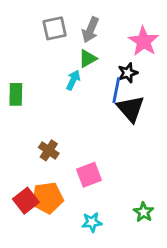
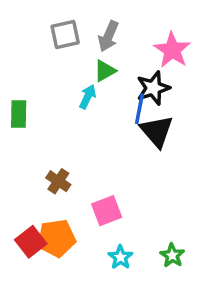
black star: (128, 73) -> (153, 88), size x1.4
cyan star: (92, 222) -> (120, 257), moved, turned -30

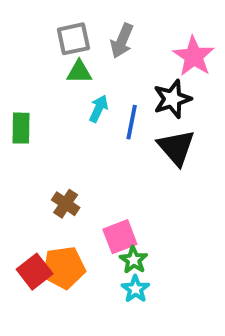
green triangle: (105, 71) -> (79, 72), moved, turned 30
blue line: (139, 109) -> (132, 122), moved
green star: (172, 255) -> (134, 260), moved

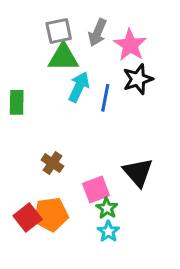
pink star: (194, 56) -> (130, 45), moved
green triangle: (79, 72) -> (63, 57), size x1.5
cyan arrow: (99, 109) -> (79, 87), size x1.4
black triangle: (176, 147) -> (138, 172), moved

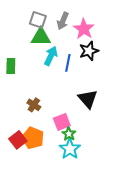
gray square: (59, 31) -> (38, 20), turned 30
black triangle: (138, 172) -> (88, 99), moved
orange pentagon: (51, 214) -> (33, 138), turned 30
cyan star: (108, 231) -> (70, 149), size x1.5

